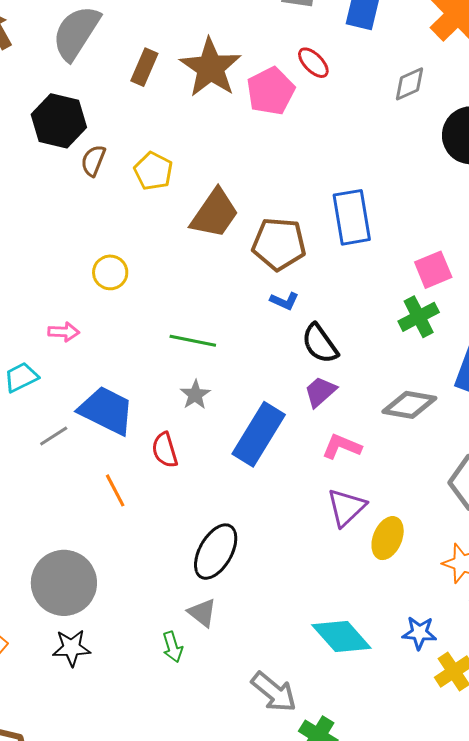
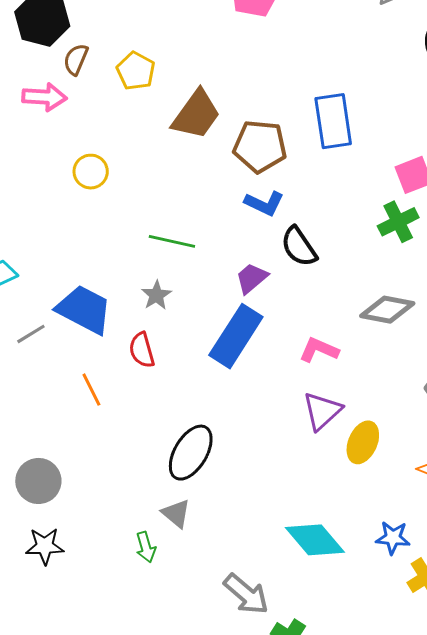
blue L-shape: (284, 301) -> (264, 203), size x1.4
pink arrow: (64, 332) -> (44, 97), moved, size x1.4
purple trapezoid: (320, 392) -> (252, 278), moved
gray star: (195, 395) -> (156, 295), moved
gray circle: (64, 583) -> (38, 481), size x0.7

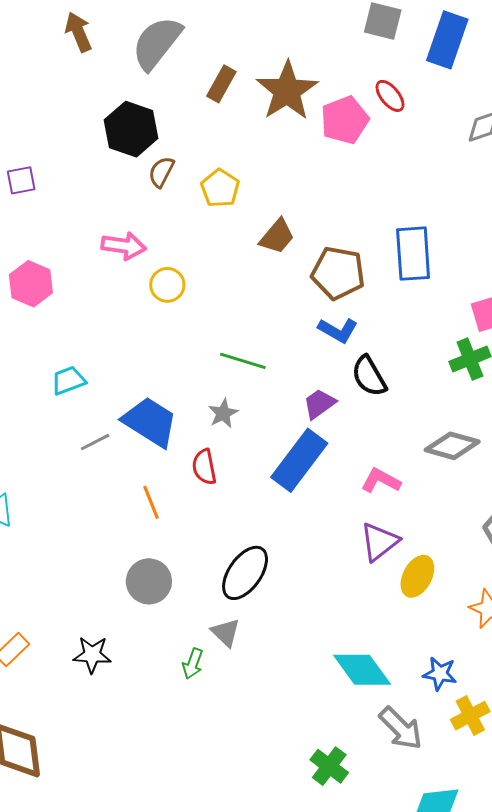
pink arrow: (44, 97) -> (124, 246), moved
brown trapezoid: (196, 115) -> (277, 236), size x0.7
gray circle: (38, 481) -> (149, 581), moved
green arrow: (146, 547) -> (193, 664), turned 32
gray arrow: (246, 594) -> (401, 728), moved

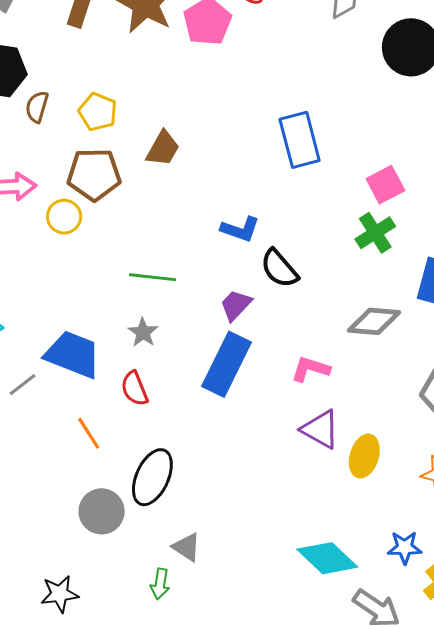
brown pentagon: (338, 273) -> (94, 174), moved
purple triangle: (379, 542) -> (320, 429), turned -42
black ellipse: (245, 573) -> (152, 477), moved

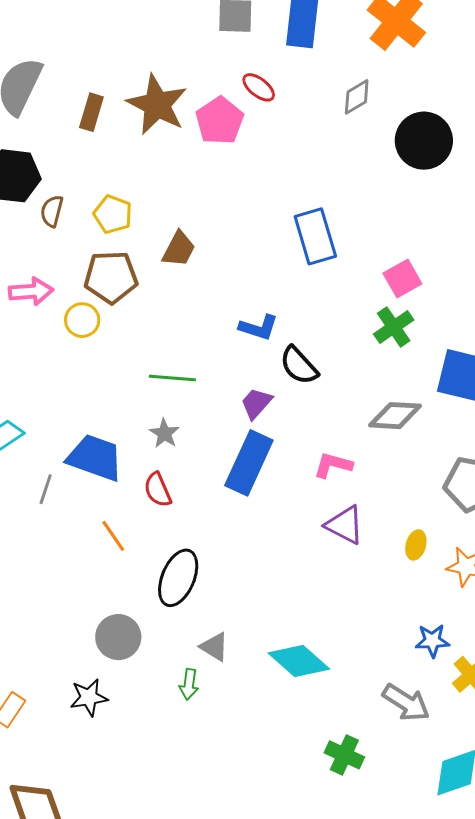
gray line: (23, 385) -> (46, 489), turned -32
yellow ellipse: (364, 456) -> (416, 545), moved, size x0.7
gray circle: (102, 511) -> (118, 637), moved
cyan diamond: (327, 558) -> (299, 661), moved

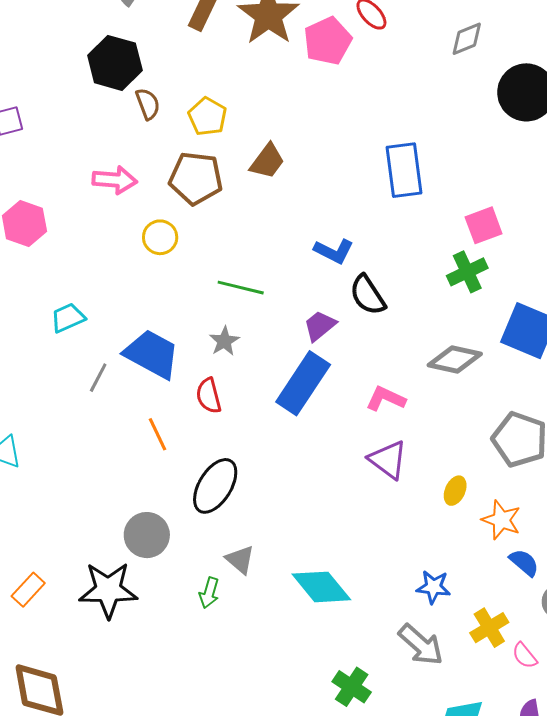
brown semicircle: (52, 211) -> (148, 104), turned 136
yellow circle: (82, 320) -> (160, 237), moved
blue star: (432, 641) -> (433, 587), moved
black star: (89, 697) -> (108, 590), size x1.5

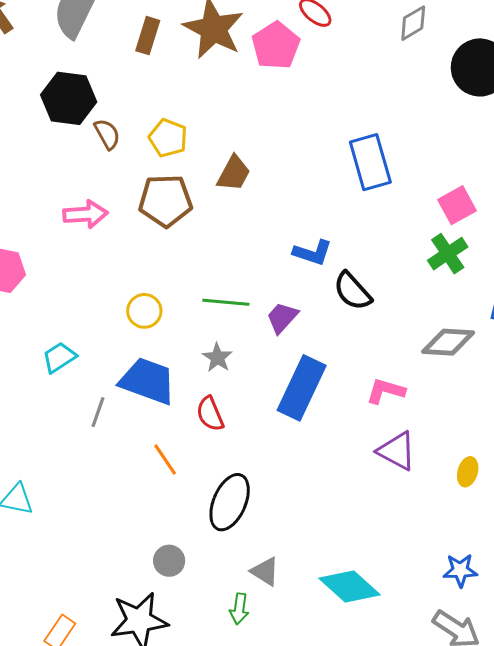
yellow circle: (160, 237) -> (144, 311), moved
purple trapezoid: (320, 326) -> (282, 318), moved
gray circle: (147, 535) -> (169, 561), size x0.7

